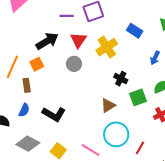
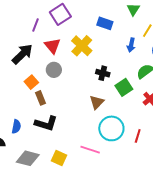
purple line: (67, 16) -> (35, 25), turned -56
orange square: (37, 64) -> (31, 82), moved
brown rectangle: (27, 85) -> (41, 98), moved

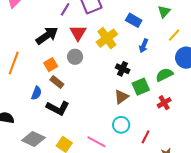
blue arrow: (131, 45) -> (144, 46), moved
brown rectangle: (41, 98) -> (57, 82), turned -40
brown triangle: (97, 102) -> (121, 97), moved
blue semicircle: (16, 127) -> (36, 93), moved
cyan circle: (111, 128) -> (121, 125), size x0.7

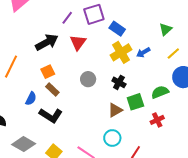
blue rectangle: (134, 20) -> (117, 29), moved
yellow cross: (107, 38) -> (121, 52), moved
blue arrow: (144, 46) -> (143, 52), moved, turned 32
gray circle: (75, 57) -> (88, 79), moved

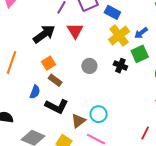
green square: (135, 102) -> (140, 54), moved
brown triangle: (115, 110) -> (78, 121), moved
cyan circle: (112, 138) -> (99, 114), moved

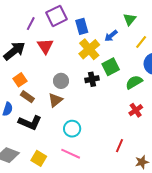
blue rectangle: (112, 12) -> (82, 26), turned 49
blue arrow: (141, 33) -> (111, 36), moved
black cross: (120, 66) -> (92, 79), turned -32
brown triangle: (78, 121) -> (55, 100), moved

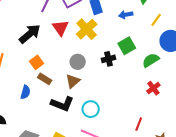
blue arrow: (111, 36) -> (126, 15), turned 32
yellow cross: (89, 49) -> (87, 29), moved
black L-shape: (30, 123) -> (62, 104), moved

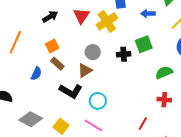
black arrow: (30, 34) -> (50, 17), size x0.7
green semicircle: (151, 60) -> (164, 72), moved
red cross: (153, 88) -> (164, 100), moved, turned 32

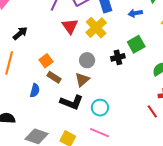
black arrow: (50, 17) -> (20, 33), moved
red line: (143, 124) -> (152, 111), moved, turned -56

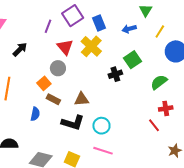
black arrow: (20, 33) -> (20, 49), moved
gray circle: (87, 60) -> (58, 68), moved
brown triangle: (82, 80) -> (82, 99), turned 42

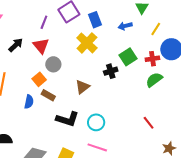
red triangle: (65, 47) -> (41, 46), moved
brown triangle: (82, 99) -> (82, 87), moved, turned -35
red cross: (166, 108) -> (152, 59), moved
blue semicircle: (35, 114) -> (29, 102), moved

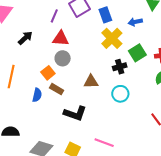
yellow cross: (87, 43) -> (112, 38), moved
red triangle: (41, 46) -> (61, 38), moved, turned -48
brown triangle: (82, 87) -> (91, 82), turned 35
cyan circle: (96, 122) -> (120, 94), moved

